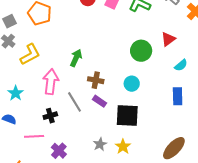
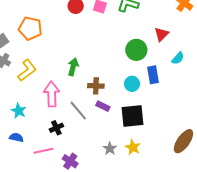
blue rectangle: (178, 96) -> (153, 75), moved

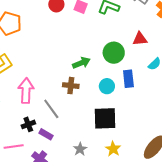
red triangle: (161, 34) -> (140, 39), turned 35
green arrow: (73, 67) -> (81, 63), moved, turned 48
purple rectangle: (103, 106) -> (46, 134), moved
yellow star: (133, 147) -> (113, 149), moved

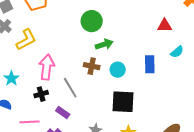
green circle: (114, 53) -> (92, 21), moved
cyan circle: (107, 86) -> (118, 70), moved
black cross: (28, 124) -> (41, 94), moved

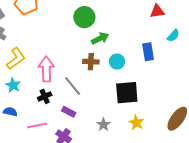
yellow L-shape: (26, 40) -> (16, 59), moved

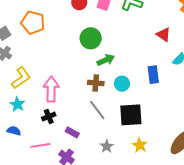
red triangle: (157, 11) -> (164, 35), turned 42
gray line: (73, 86) -> (97, 110), moved

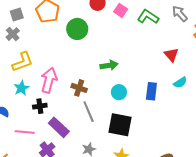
green circle: (91, 38) -> (77, 29), moved
brown cross: (96, 83) -> (79, 88), moved
cyan star: (17, 104) -> (21, 88), moved
purple rectangle: (72, 132) -> (59, 127), size x1.5

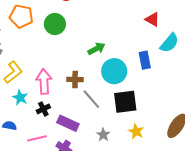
cyan semicircle: (180, 83) -> (169, 43), size x1.5
cyan circle: (119, 92) -> (114, 71), size x1.6

